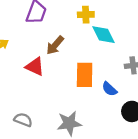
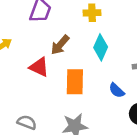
cyan diamond: (103, 35) -> (101, 47), moved, turned 50
orange rectangle: (85, 75) -> (75, 82), moved

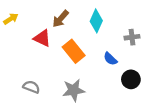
orange rectangle: (75, 82) -> (74, 51), turned -40

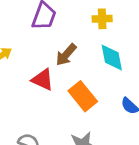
cyan diamond: (96, 21) -> (112, 57), turned -35

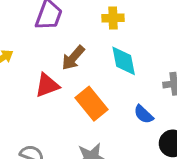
red triangle: (43, 80) -> (47, 85), turned -45

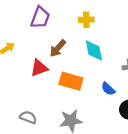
orange rectangle: (92, 104) -> (71, 81), turned -35

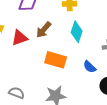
cyan diamond: (94, 50) -> (77, 32), turned 30
red triangle: (39, 68) -> (20, 38), moved

